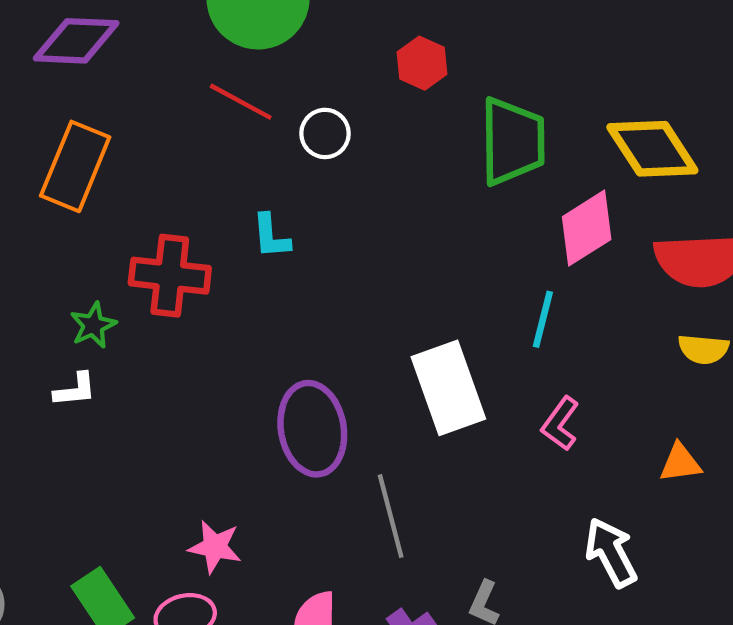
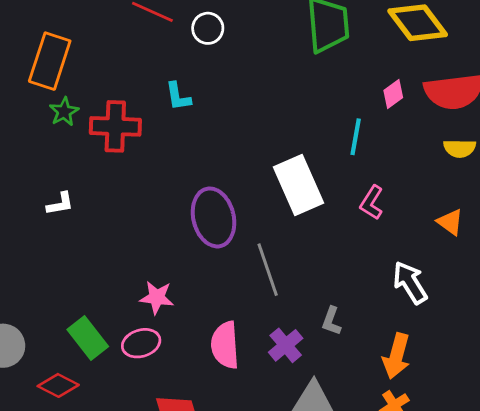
pink diamond: (587, 228) -> (393, 94), moved, size x0.6
green star: (93, 325) -> (64, 112), moved
orange triangle: (680, 463) -> (450, 222), turned 48

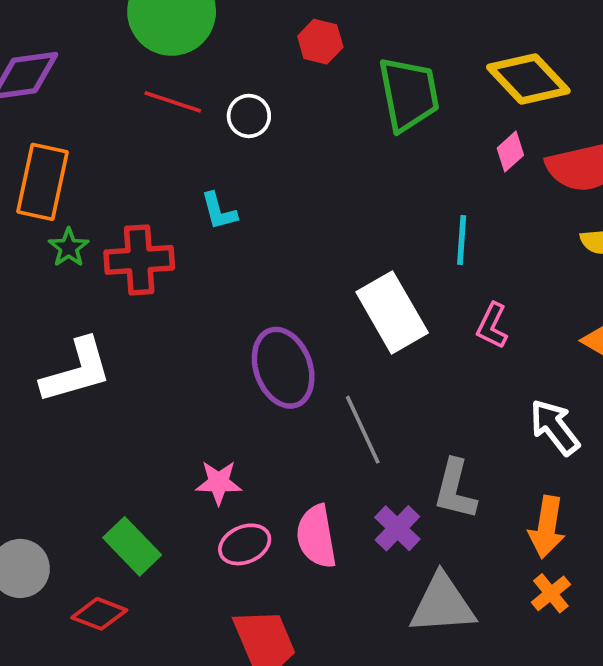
pink diamond: (393, 94) -> (510, 152), moved
white L-shape: (60, 204) -> (76, 371), size x2.0
gray L-shape: (331, 321) -> (455, 489), size x1.6
pink ellipse: (141, 343) -> (245, 544), moved

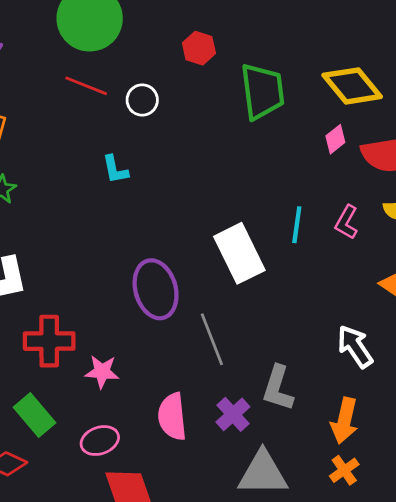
cyan line: (462, 240) -> (297, 225), moved
red cross: (139, 260) -> (49, 341), moved
pink L-shape: (492, 326) -> (347, 222), moved
pink ellipse: (245, 544) -> (100, 441), moved

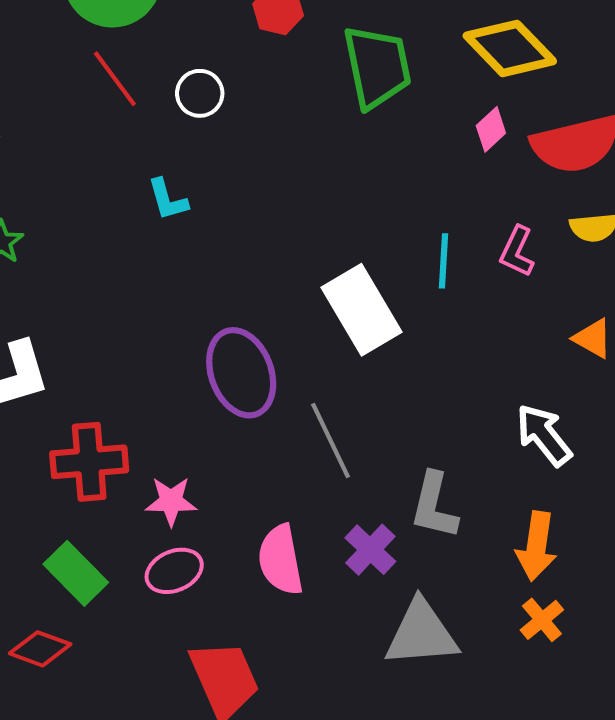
red line: (86, 86) -> (115, 79), turned 36
pink ellipse: (100, 441) -> (174, 571), moved

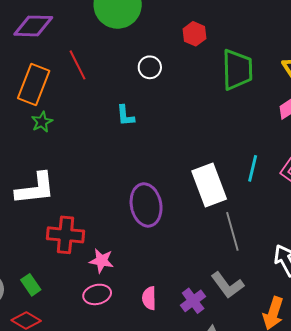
red line: (115, 79) -> (77, 65), moved
gray line: (330, 441) -> (232, 231), moved
gray L-shape: (434, 506) -> (227, 285), turned -60
pink semicircle: (280, 560) -> (149, 298), size x0.7
green rectangle: (76, 573) -> (31, 285), moved, size x0.7

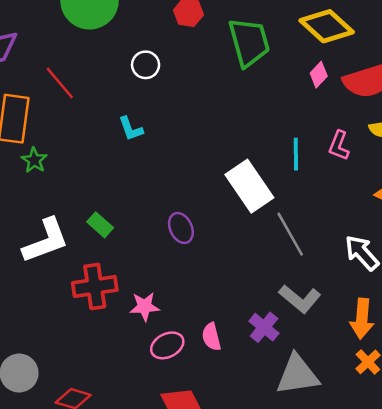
purple ellipse: (146, 205) -> (181, 228), size x0.6
green rectangle: (31, 285) -> (100, 225), moved
pink ellipse: (97, 294) -> (167, 345), moved

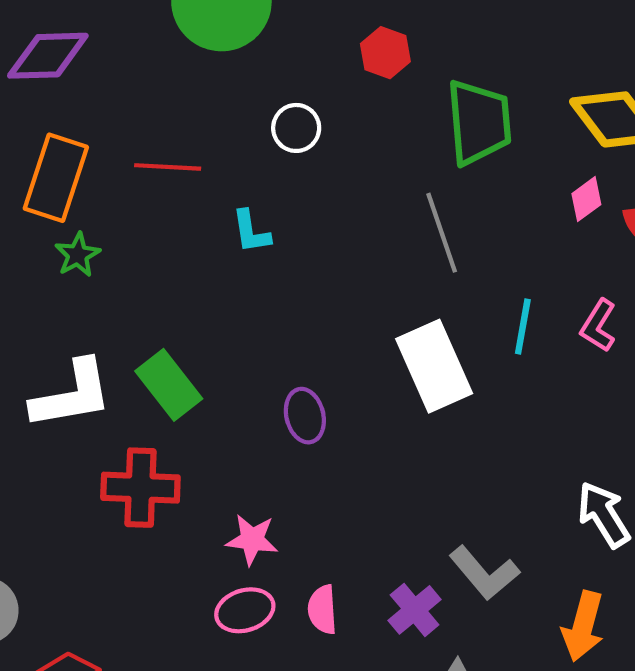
red line: (60, 83) -> (168, 167), moved, turned -57
green rectangle: (100, 225) -> (169, 385), size x1.5
gray line: (290, 234) -> (442, 233), moved
pink star: (145, 306) -> (252, 540), moved

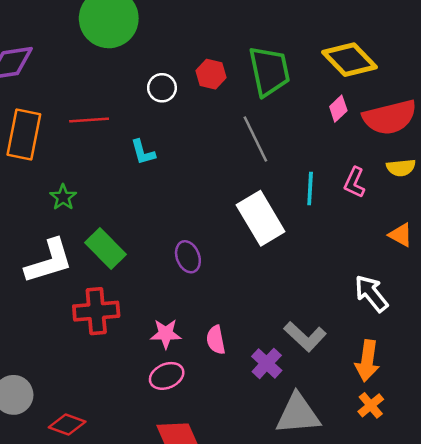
red hexagon: (385, 53) -> (211, 74), moved
green star: (78, 255) -> (63, 197), moved
pink semicircle: (322, 610) -> (216, 340), moved

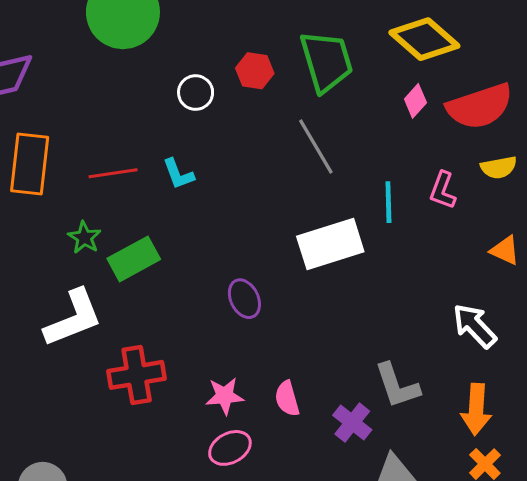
red line: (89, 120) -> (113, 173), moved
white rectangle: (261, 218) -> (330, 244), turned -72
green rectangle: (105, 249) -> (134, 259), moved, turned -69
gray L-shape: (305, 337) -> (397, 386), turned 33

